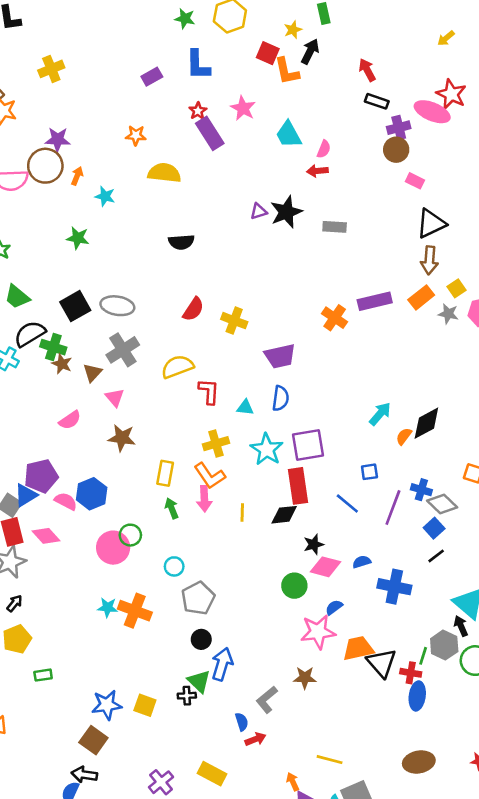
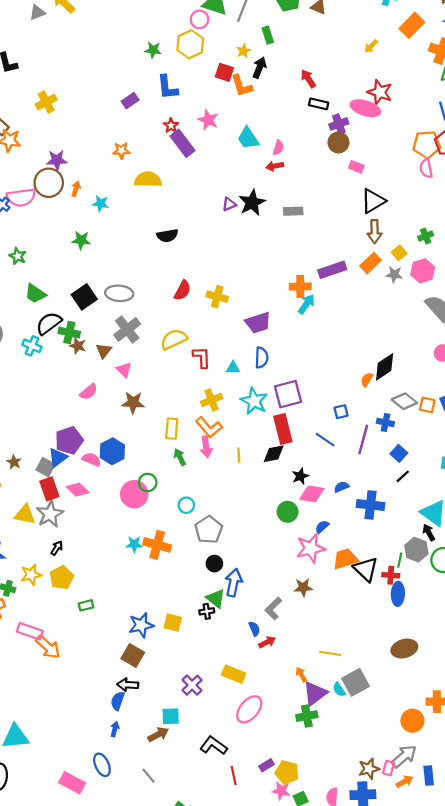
orange cross: (335, 318) -> (300, 287), turned -30
cyan arrow: (380, 414) -> (306, 304), moved
gray diamond: (442, 504) -> (404, 401), moved

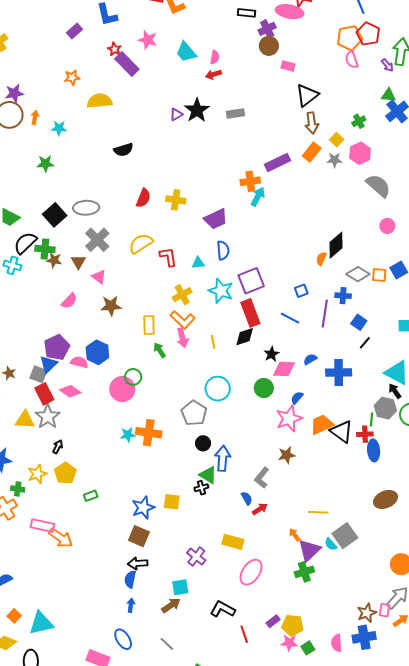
cyan circle: (186, 505) -> (218, 389), moved, size x1.6

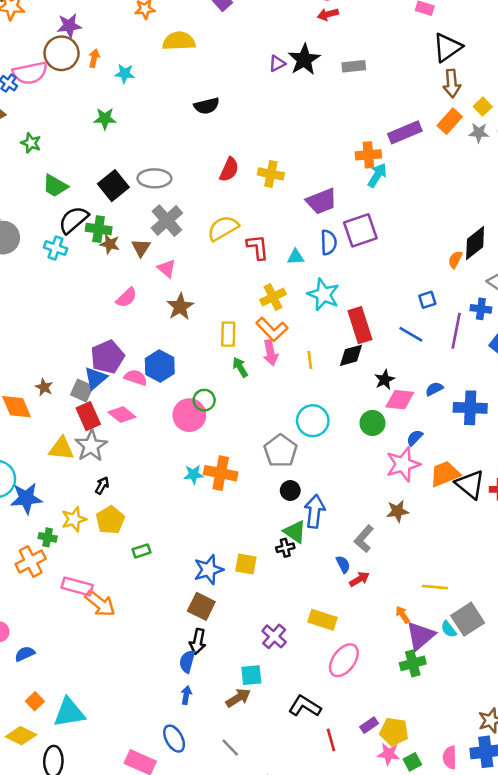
purple square: (251, 281) -> (360, 230), moved
brown star: (111, 306) -> (180, 307), turned -30
black arrow: (138, 563) -> (198, 641), turned -78

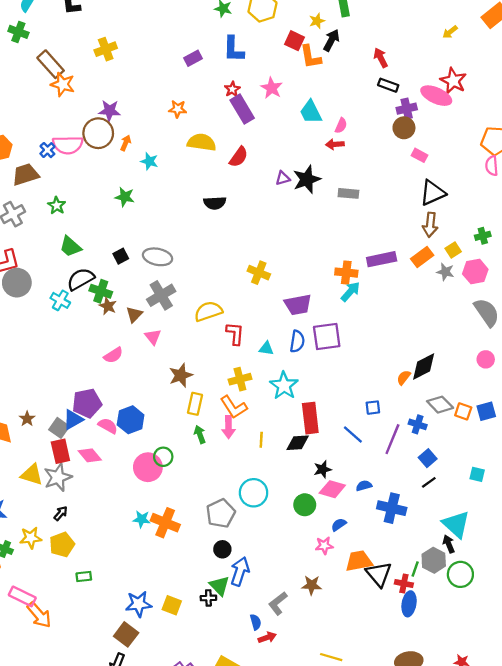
red semicircle: (229, 170) -> (239, 157), moved
black square: (113, 186) -> (121, 256), size x0.6
brown star: (180, 307) -> (181, 375), moved
pink star: (403, 464) -> (324, 546), size x0.6

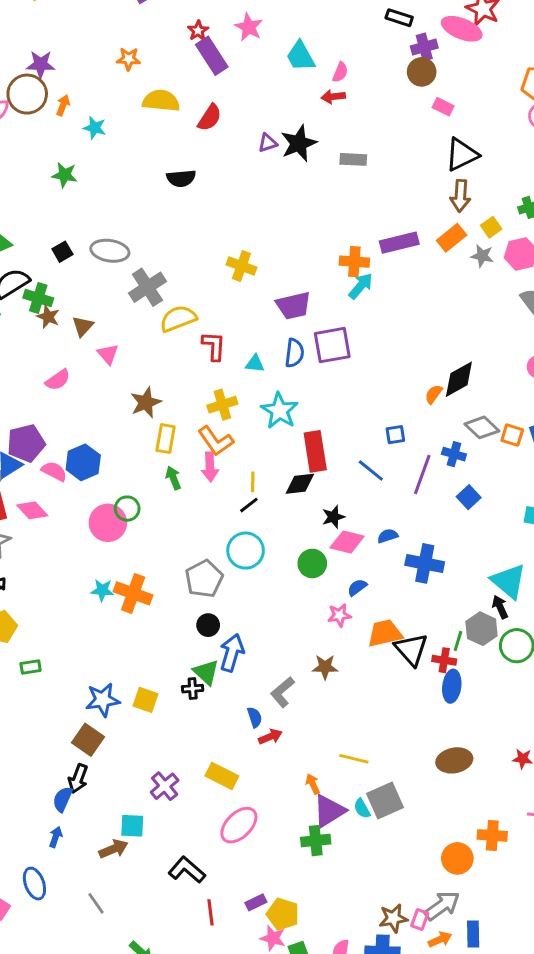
gray cross: (161, 295) -> (147, 287), moved
black line: (429, 482) -> (249, 505), moved

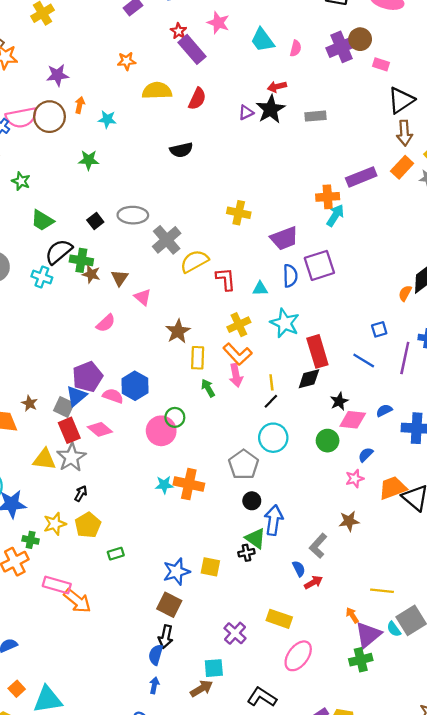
purple cross: (424, 47) -> (342, 47), moved, size x1.4
brown circle: (27, 94) -> (49, 117), moved
red arrow: (333, 97) -> (277, 87), moved

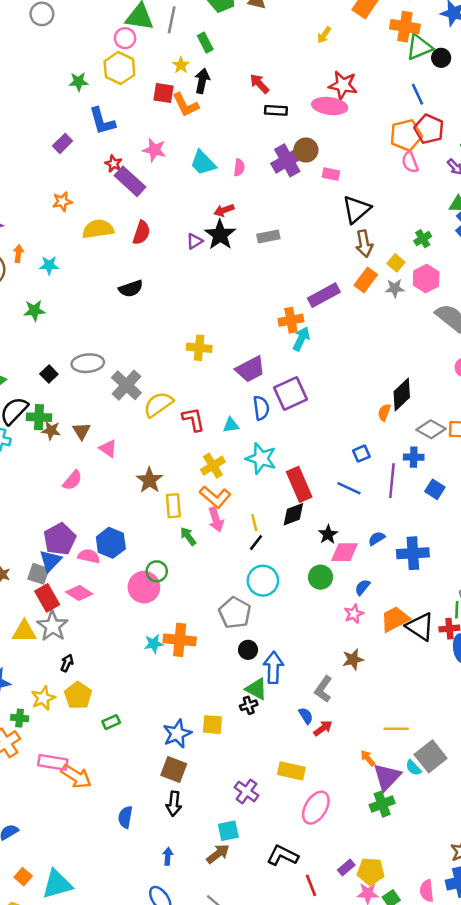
blue semicircle: (156, 655) -> (125, 817), moved

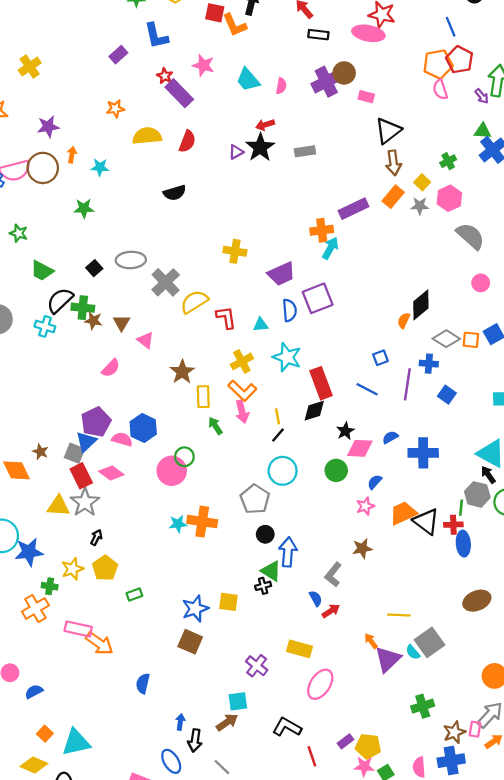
black arrow: (174, 804) -> (195, 740), moved
green cross: (382, 804) -> (423, 706), moved

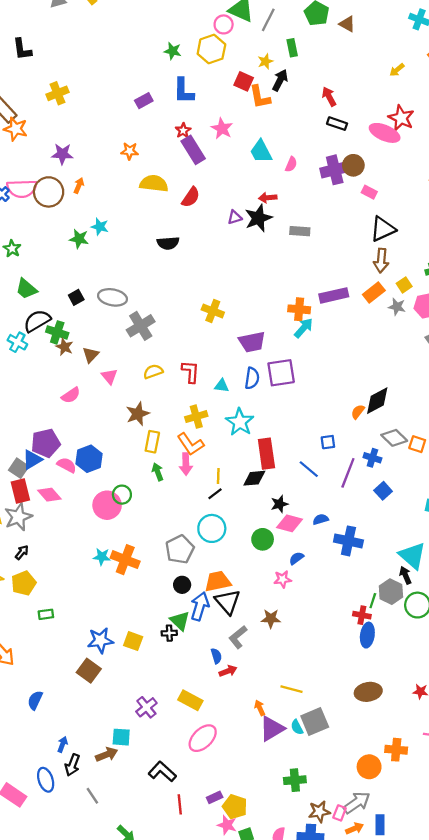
cyan star: (100, 167) -> (100, 227), moved
yellow semicircle: (194, 302) -> (153, 372), moved, size x0.7
orange trapezoid: (403, 513) -> (218, 581), moved
black triangle: (426, 521) -> (228, 602), moved

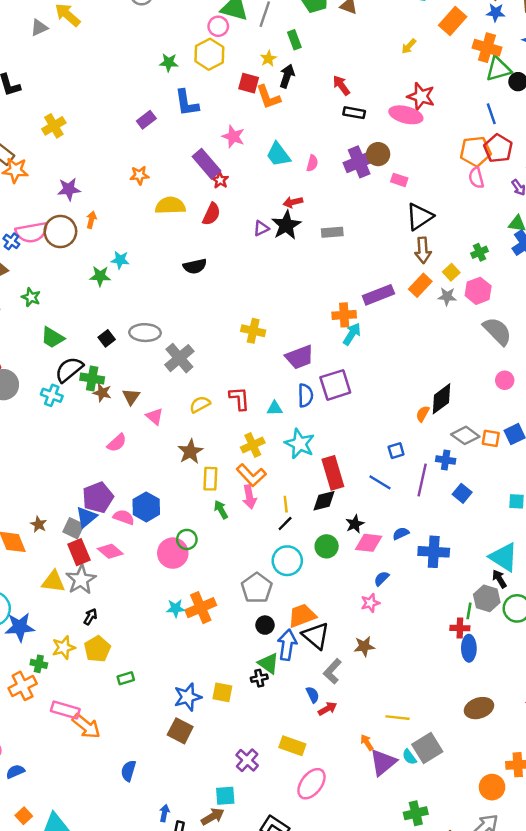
red star: (183, 130) -> (220, 180), moved
green circle: (263, 539) -> (327, 546), moved
orange cross: (125, 560) -> (201, 608), turned -36

